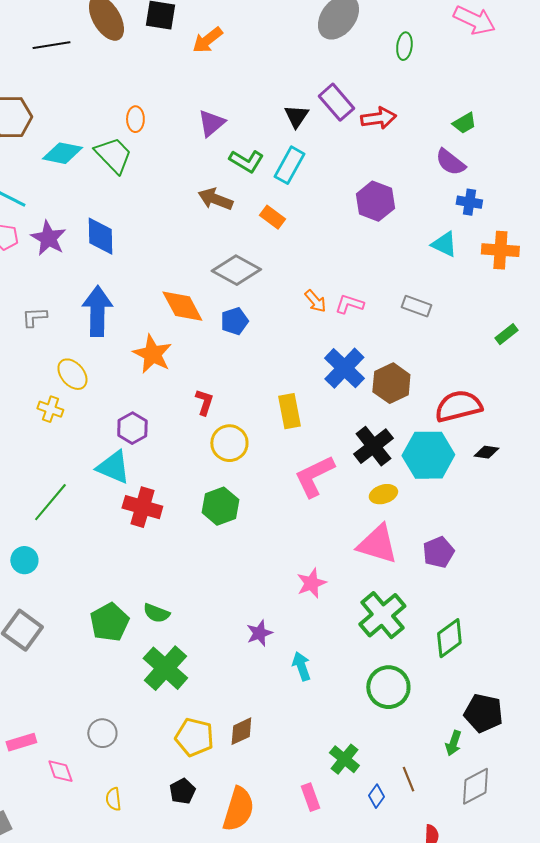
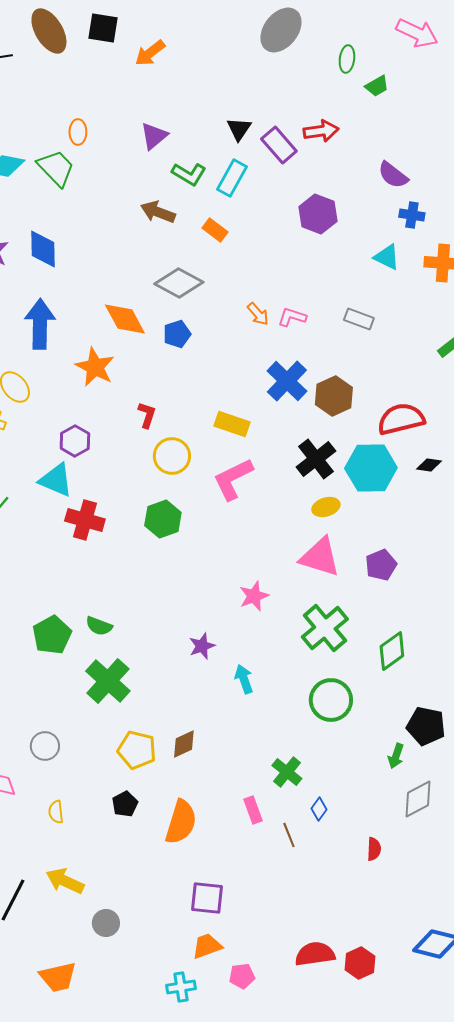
purple rectangle: (336, 102) -> (279, 145), moved
green trapezoid: (464, 123) -> (377, 86), moved
yellow rectangle: (289, 411) -> (232, 424), turned -60
pink L-shape: (314, 476) -> (233, 479), moved
brown line: (408, 779) -> (289, 835), moved

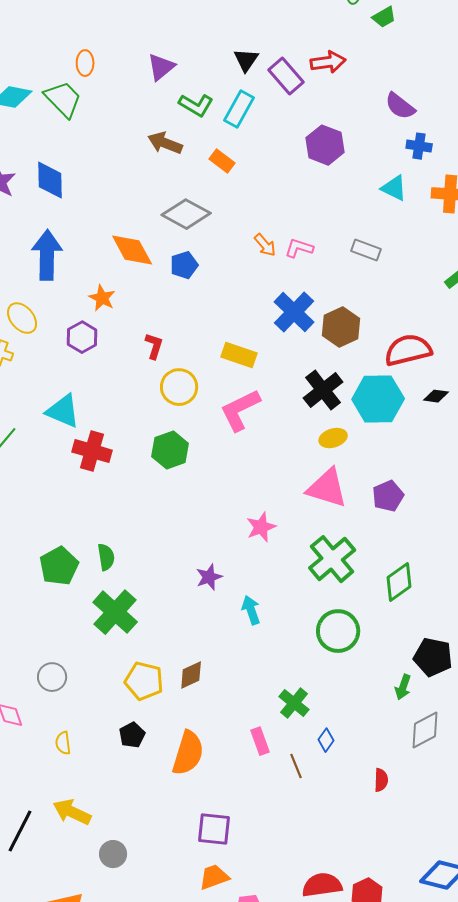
orange star: (95, 367) -> (102, 298), size x0.7
purple hexagon: (75, 441) -> (82, 337), moved
green semicircle: (99, 626) -> (106, 557), turned -120

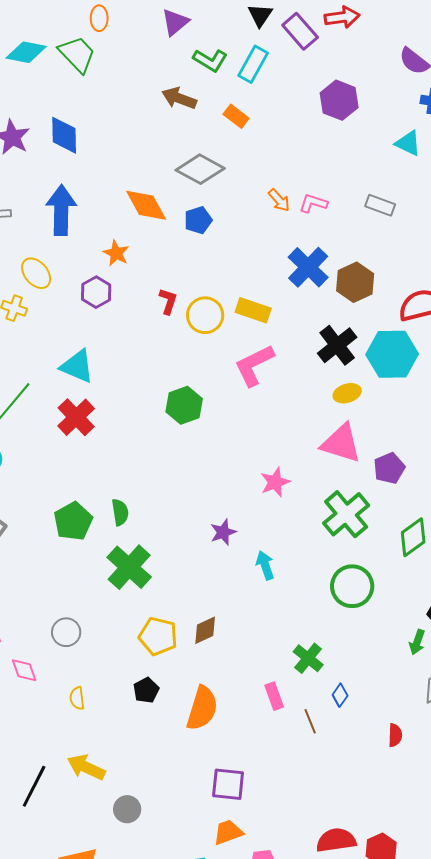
yellow circle: (179, 387) -> (205, 315), moved
red cross: (92, 451) -> (76, 417), moved, turned 30
purple pentagon: (388, 496) -> (389, 468), moved

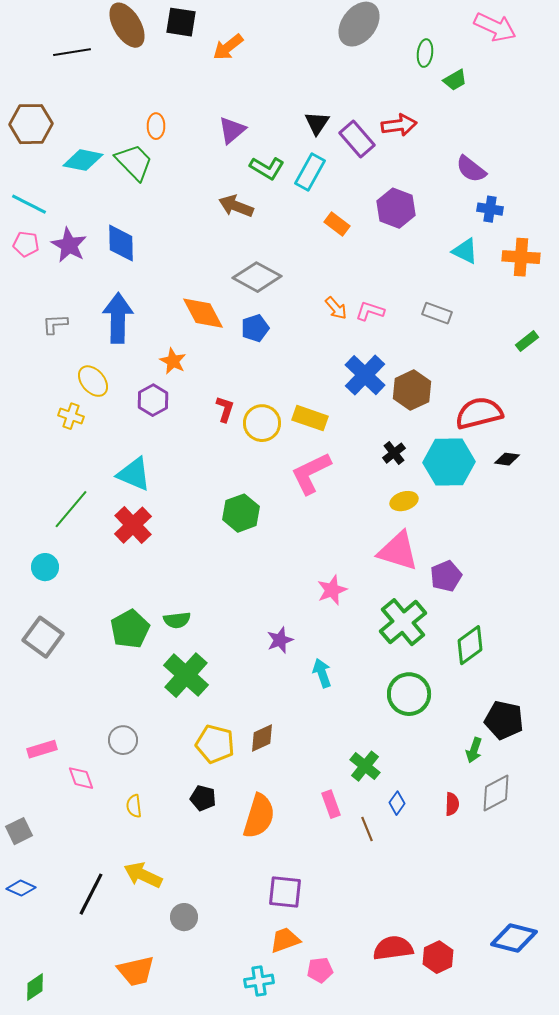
orange rectangle: (236, 116) -> (337, 224), moved
black cross: (337, 345) -> (394, 453), size x0.6
green semicircle: (120, 512) -> (177, 620), turned 92
black pentagon: (146, 690) -> (203, 798), turned -30
red semicircle: (395, 735) -> (452, 804), moved

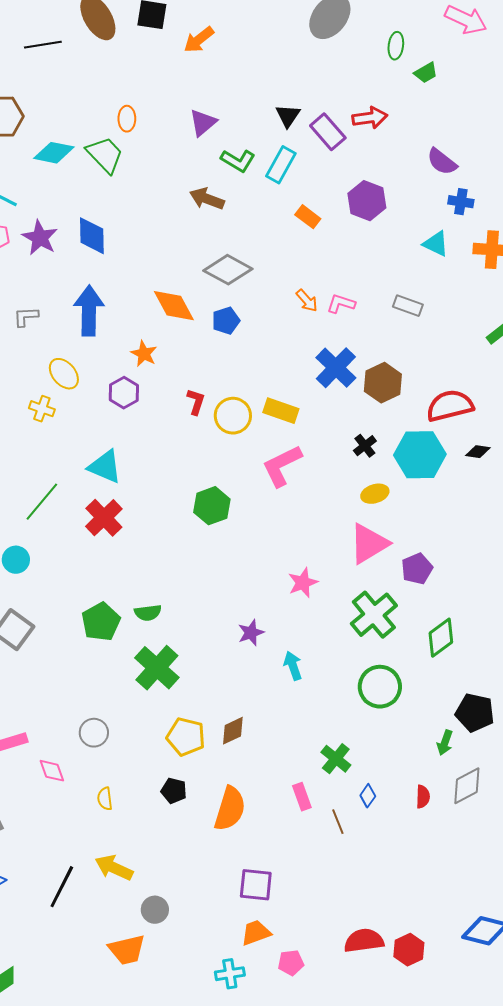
pink triangle: (398, 551) -> (369, 544), turned -48
orange trapezoid: (136, 971) -> (127, 950), moved

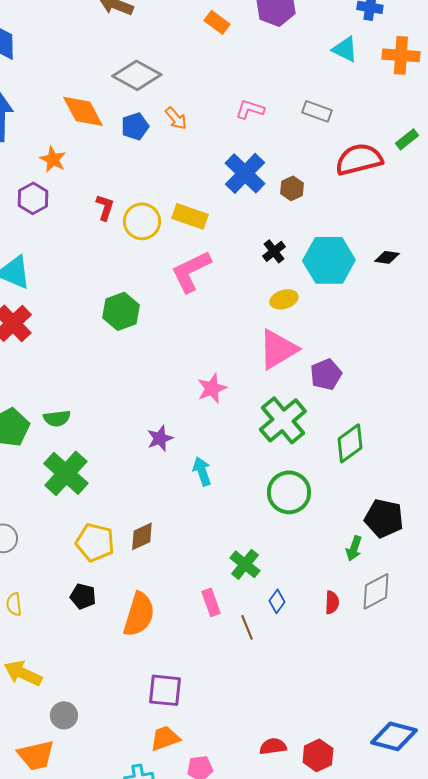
orange arrow: (307, 301) -> (176, 118), moved
brown hexagon: (383, 383) -> (292, 188), size x0.6
red semicircle: (450, 406) -> (359, 159), moved
red semicircle: (364, 941) -> (273, 746), size x0.7

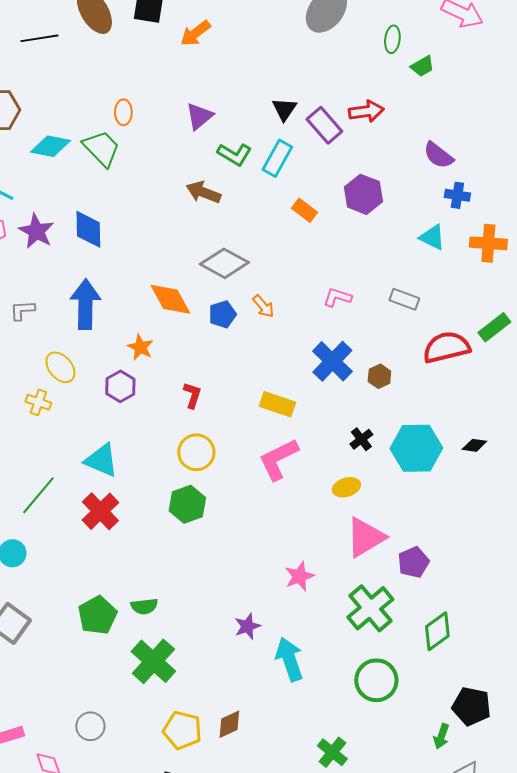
green rectangle: (407, 139) -> (494, 327), size x1.4
yellow circle: (142, 221) -> (196, 452), moved
yellow ellipse: (284, 299) -> (346, 487), moved
green hexagon: (121, 311) -> (187, 504), moved
cyan arrow: (202, 471) -> (289, 659), size x1.5

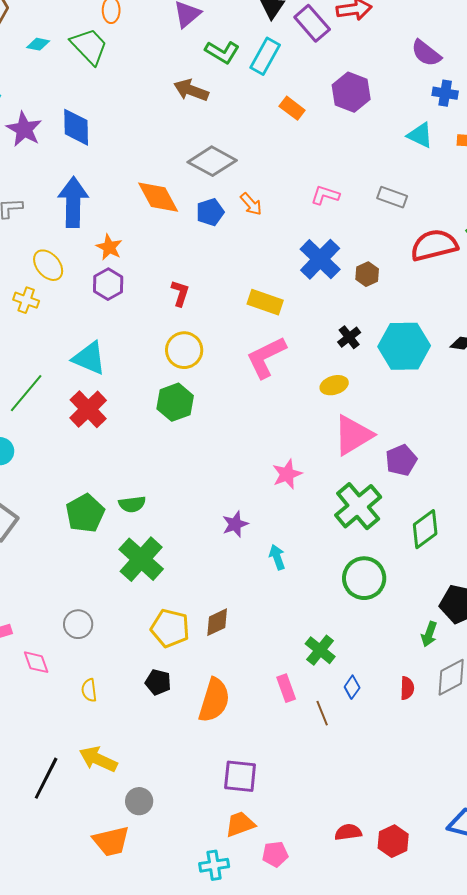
cyan diamond: (50, 146) -> (38, 44), size x0.6
orange star: (140, 347) -> (109, 247), moved
cyan arrow: (289, 659) -> (277, 557), size x0.6

